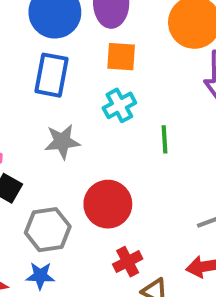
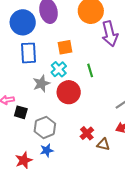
orange square: (121, 57) -> (65, 47), moved
cyan cross: (119, 105) -> (59, 69), moved
red circle: (108, 204) -> (69, 92), moved

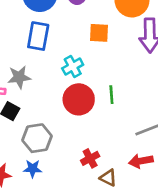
orange square: (65, 47) -> (99, 33), moved
green line: (90, 70) -> (111, 95), moved
gray star: (41, 84) -> (19, 77), moved

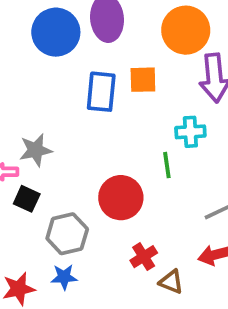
blue rectangle: (38, 36) -> (101, 92), moved
cyan cross: (73, 67) -> (190, 132), moved, turned 30
red circle: (79, 99) -> (121, 198), moved

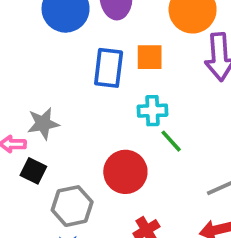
cyan cross: (190, 132) -> (152, 111), moved
green line: (167, 165) -> (171, 141), turned -35

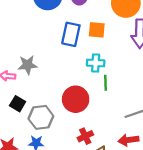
green line: (171, 141) -> (105, 83), turned 35
black square: (33, 171) -> (18, 104), moved

